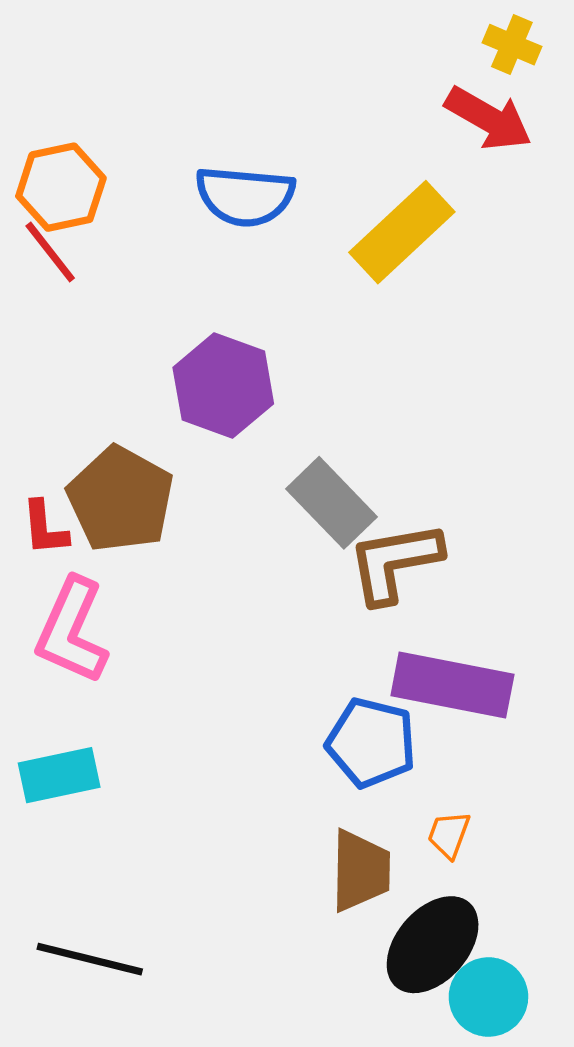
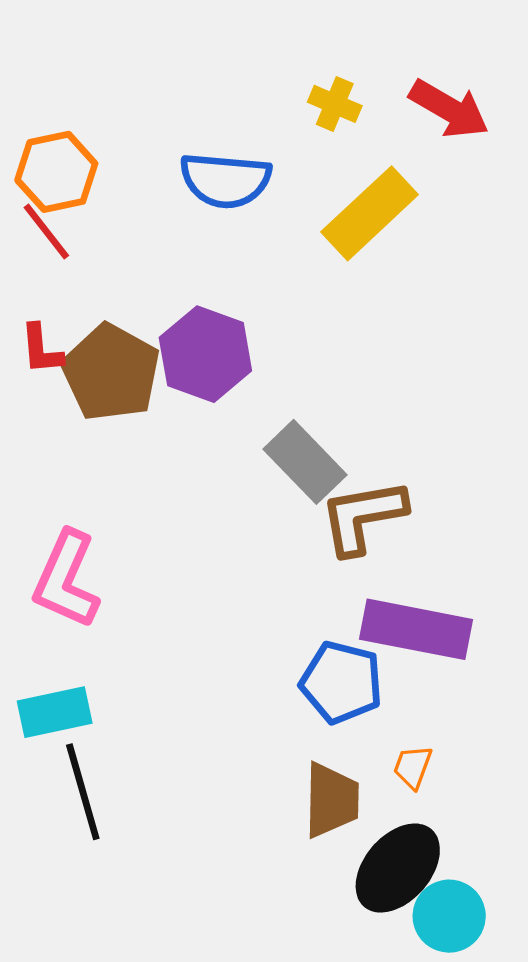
yellow cross: (512, 45) -> (335, 104), moved
brown pentagon: (120, 499) -> (111, 372), moved
red L-shape: (45, 528) -> (41, 349), moved
black line: (90, 959) -> (83, 792), moved, turned 60

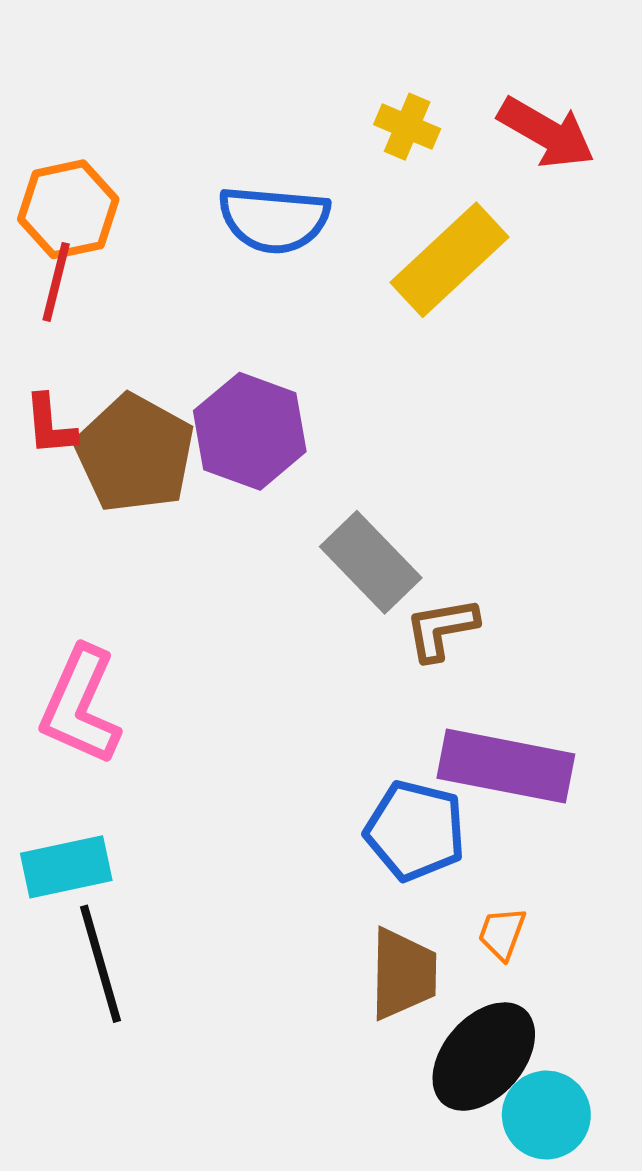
red line: (46, 232) -> (56, 282), turned 52
brown L-shape: (363, 517) -> (441, 629), size x0.7

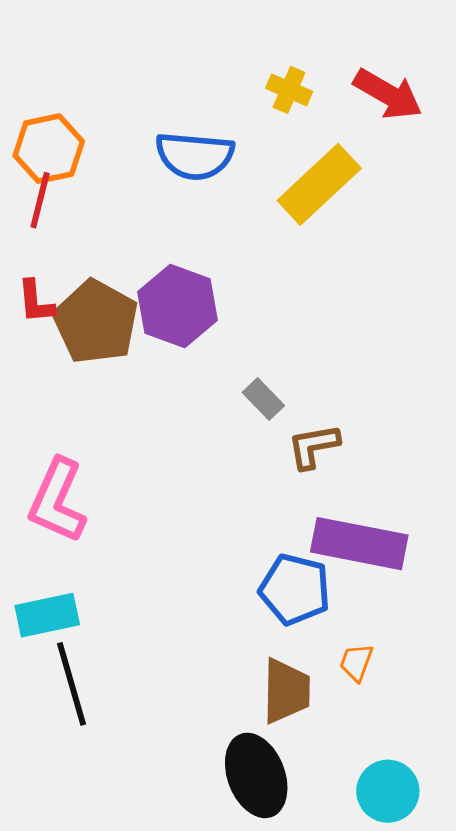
gray rectangle: (371, 562) -> (263, 399), size x0.6
black ellipse: (484, 1057) -> (256, 775), moved, turned -62

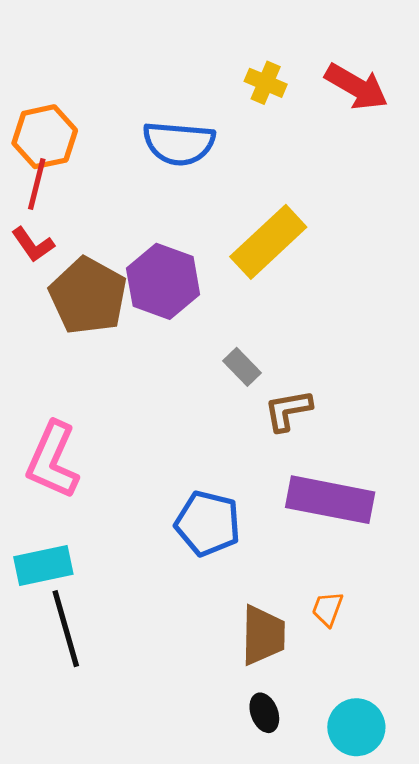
yellow rectangle: (319, 184) -> (268, 242), moved
red L-shape: (36, 302) -> (33, 245), moved, turned -30
blue pentagon: (295, 589) -> (208, 523), moved
black ellipse: (256, 775) -> (264, 713), moved, size x0.5

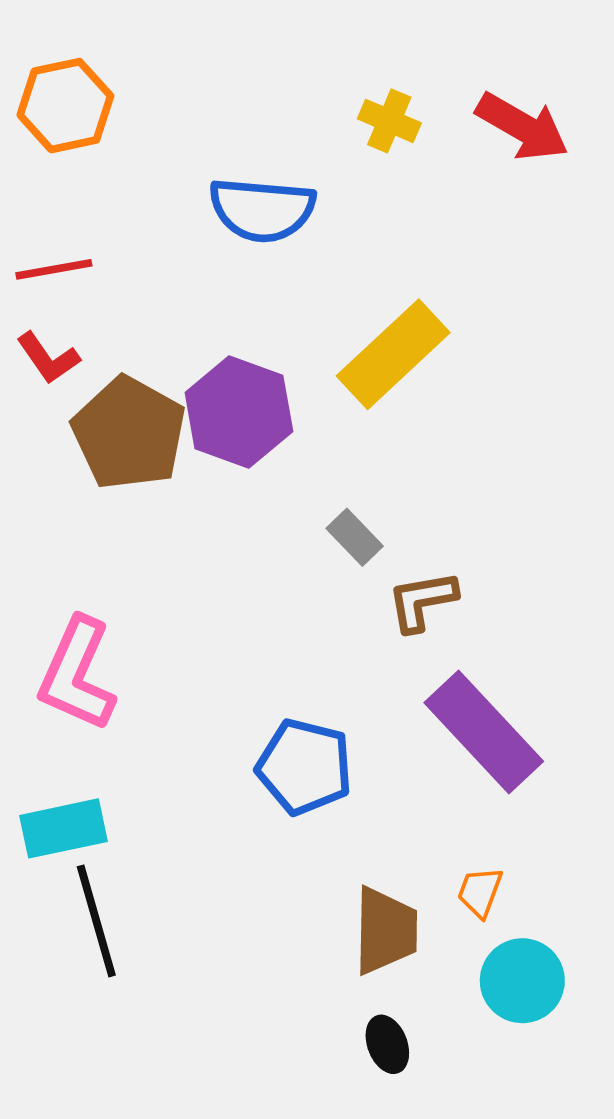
orange hexagon: (45, 137) -> (65, 106), moved
red line: (37, 184) -> (54, 269), turned 66
purple rectangle: (330, 500) -> (484, 732), turned 36
cyan circle: (356, 727) -> (522, 981), moved

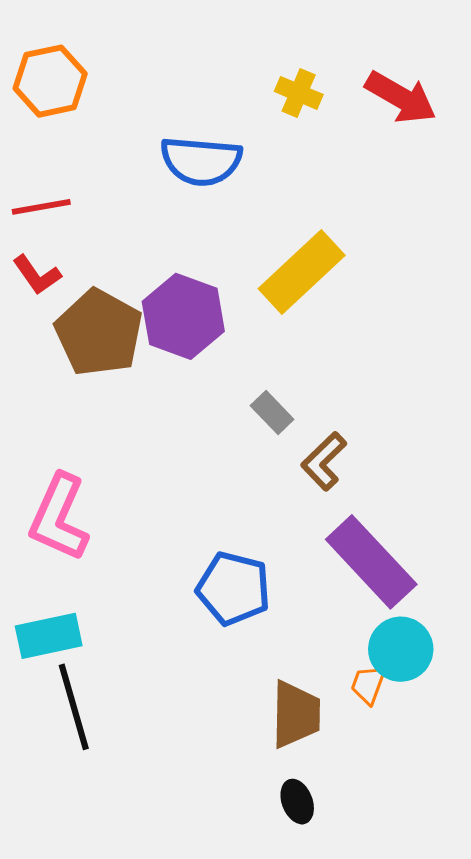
brown L-shape: (422, 601) -> (324, 461), turned -34
cyan circle: (522, 981) -> (401, 649), moved

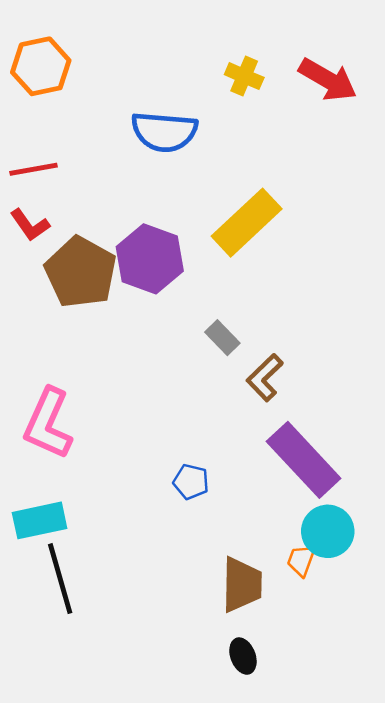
blue pentagon: (234, 589) -> (191, 482), size x0.6

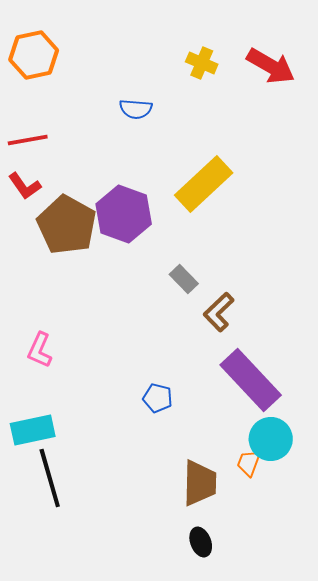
blue semicircle: (164, 132) -> (136, 109), size x0.6
pink L-shape: (48, 424) -> (40, 350), size x0.6

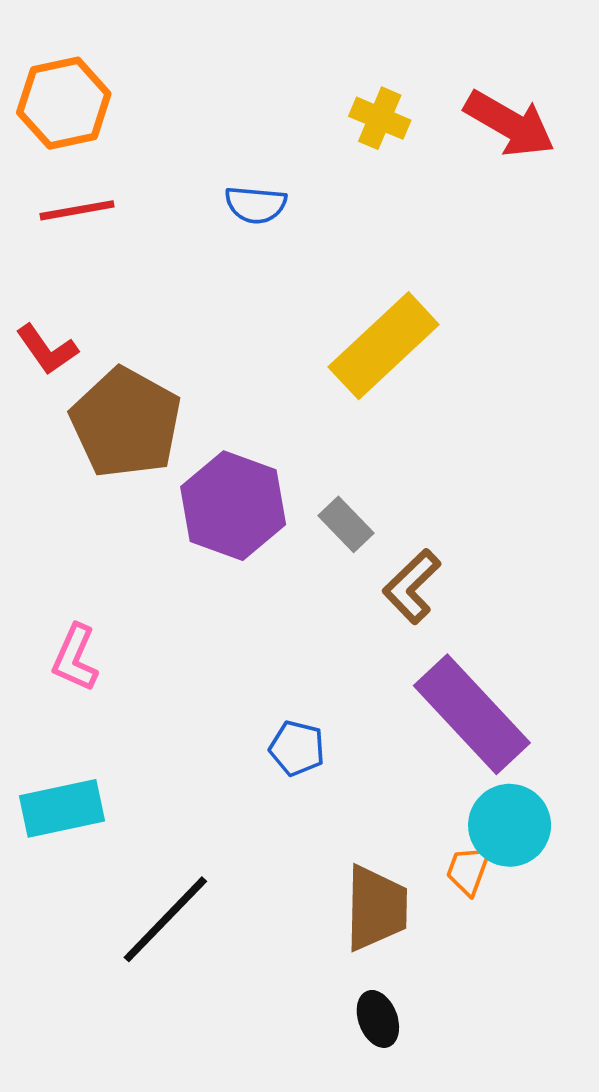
red line: (28, 140) -> (77, 210), moved
purple hexagon: (124, 214) -> (233, 506), moved
black line: (50, 478) -> (165, 919), moved, turned 60

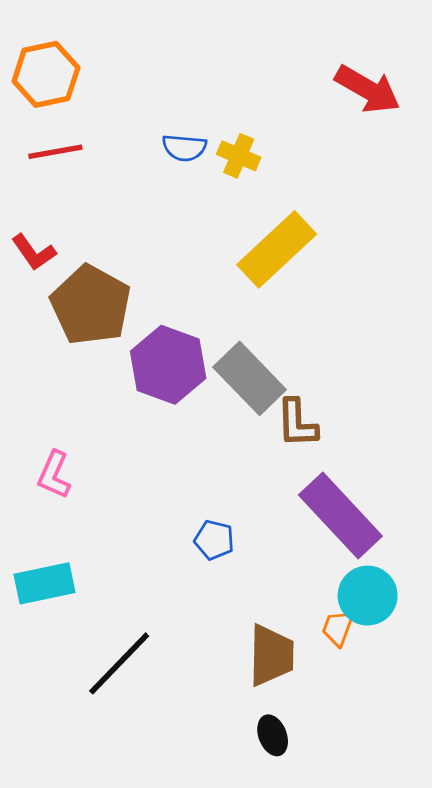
yellow cross: (380, 118) -> (239, 156), moved
gray rectangle: (346, 524) -> (250, 378), size x1.8
brown L-shape: (412, 586) -> (297, 423), turned -48

